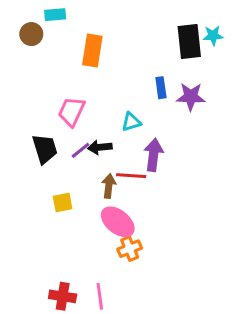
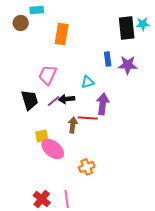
pink ellipse: (118, 222) -> (53, 149), moved
red cross: (63, 296) -> (42, 199), turned 30

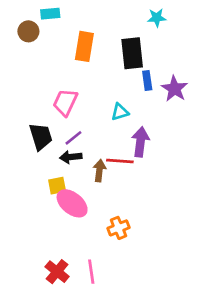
cyan star: (143, 24) -> (157, 18), moved
black rectangle: (127, 28) -> (132, 53), moved
purple star: (128, 65) -> (174, 89), turned 30
black arrow: (67, 99) -> (71, 157), moved

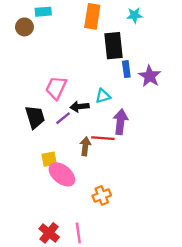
orange rectangle: (84, 46) -> (92, 16), moved
black arrow: (71, 157) -> (79, 107), moved

